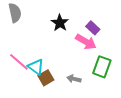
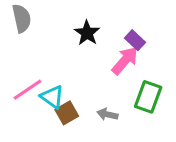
pink arrow: (86, 42) -> (125, 61), turned -80
pink line: (19, 62) -> (27, 90), turned -75

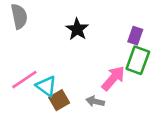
purple rectangle: (135, 40) -> (135, 36), moved, turned 66
pink arrow: (125, 61) -> (113, 78), moved
green rectangle: (148, 97) -> (138, 60), moved

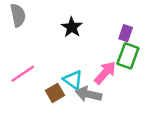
cyan triangle: (46, 86) -> (73, 80), moved
gray arrow: (95, 101) -> (88, 94), size x1.5

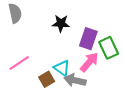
black star: (72, 27) -> (61, 23), turned -30
purple rectangle: (126, 33) -> (88, 39), moved, size x1.5
green rectangle: (128, 56) -> (109, 48), turned -45

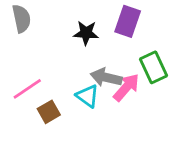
purple rectangle: (88, 39) -> (128, 21), moved
brown square: (47, 79) -> (49, 112), moved
gray arrow: (75, 80) -> (106, 77), moved

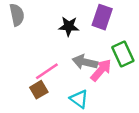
pink line: (27, 89) -> (47, 71), moved
cyan triangle: (88, 96) -> (79, 99), moved

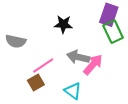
gray semicircle: (17, 15) -> (16, 41), moved, turned 114
purple rectangle: (102, 17) -> (109, 15), moved
green rectangle: (123, 54) -> (113, 32), moved

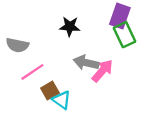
pink line: (43, 66) -> (32, 72), moved
brown square: (36, 82) -> (50, 91), moved
cyan triangle: (73, 91) -> (62, 100), moved

